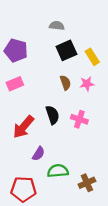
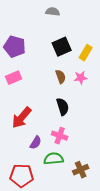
gray semicircle: (57, 26) -> (53, 12), moved
yellow rectangle: (92, 57) -> (86, 53), turned 63
black semicircle: (52, 115) -> (63, 107), moved
pink cross: (79, 119) -> (60, 136), moved

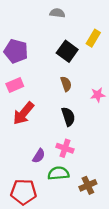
black square: (62, 47) -> (67, 51), turned -30
yellow rectangle: (86, 53) -> (93, 38), moved
pink star: (81, 78) -> (98, 95), moved
red arrow: (22, 118) -> (24, 113), moved

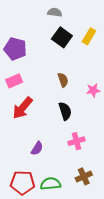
black square: (67, 51) -> (62, 37), moved
pink cross: (65, 148) -> (77, 141), moved, turned -35
green semicircle: (58, 173) -> (51, 184), moved

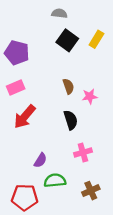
pink star: (93, 90) -> (90, 96), moved
green semicircle: (51, 184) -> (55, 180), moved

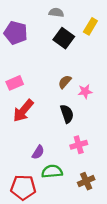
yellow rectangle: (96, 39) -> (90, 26), moved
purple pentagon: (17, 53) -> (16, 33), moved
brown semicircle: (68, 86) -> (65, 82), turned -120

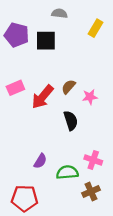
black square: (64, 38) -> (46, 41), moved, turned -36
red arrow: (23, 111) -> (43, 97), moved
pink cross: (79, 145) -> (93, 160), moved, turned 35
green semicircle: (52, 171) -> (67, 172), moved

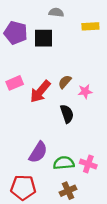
yellow rectangle: (95, 28) -> (90, 26), turned 56
pink cross: (93, 160) -> (88, 164), moved
purple semicircle: (40, 161) -> (38, 152), size x1.5
brown cross: (91, 192) -> (68, 191), moved

